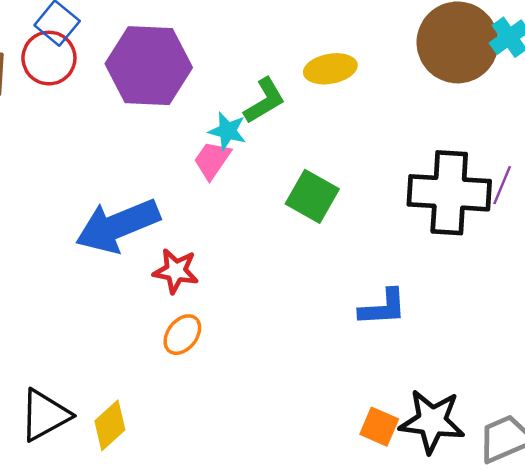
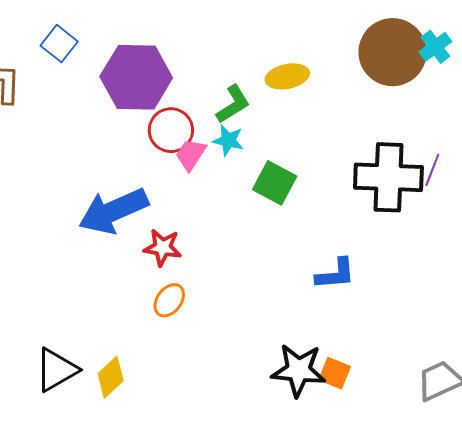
red circle: (49, 58) -> (171, 130), moved
cyan star: (227, 131) -> (228, 140), moved
black star: (432, 421) -> (299, 370), moved

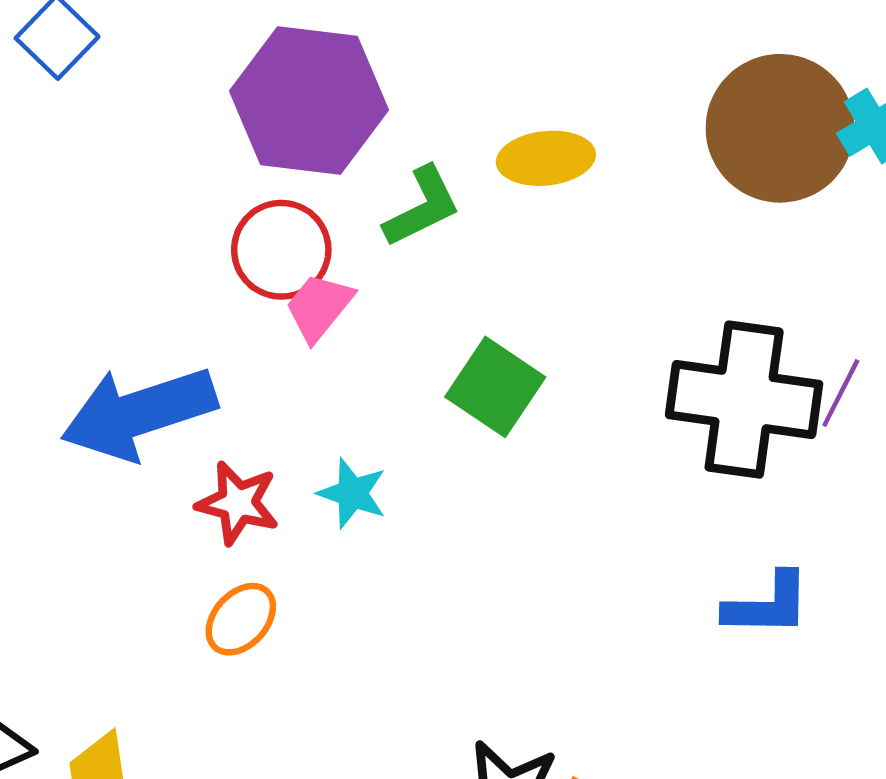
purple hexagon: (136, 77) -> (309, 101), moved
cyan star: (228, 140) -> (352, 493), moved
blue L-shape: (336, 274) -> (767, 605), moved

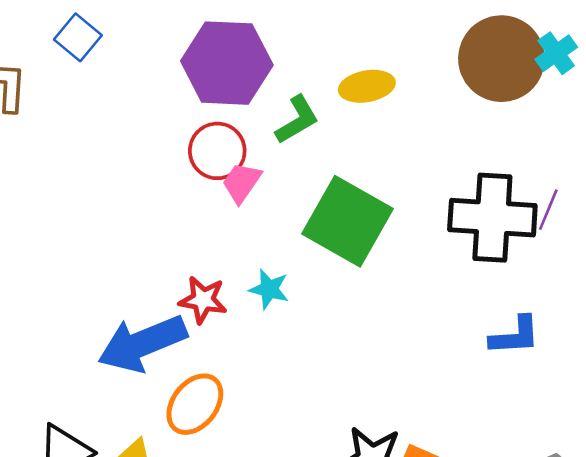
green square: (495, 387) -> (347, 221), size x1.6
blue arrow: (139, 413) -> (142, 343), moved
orange ellipse: (241, 619) -> (195, 404), moved, size x1.4

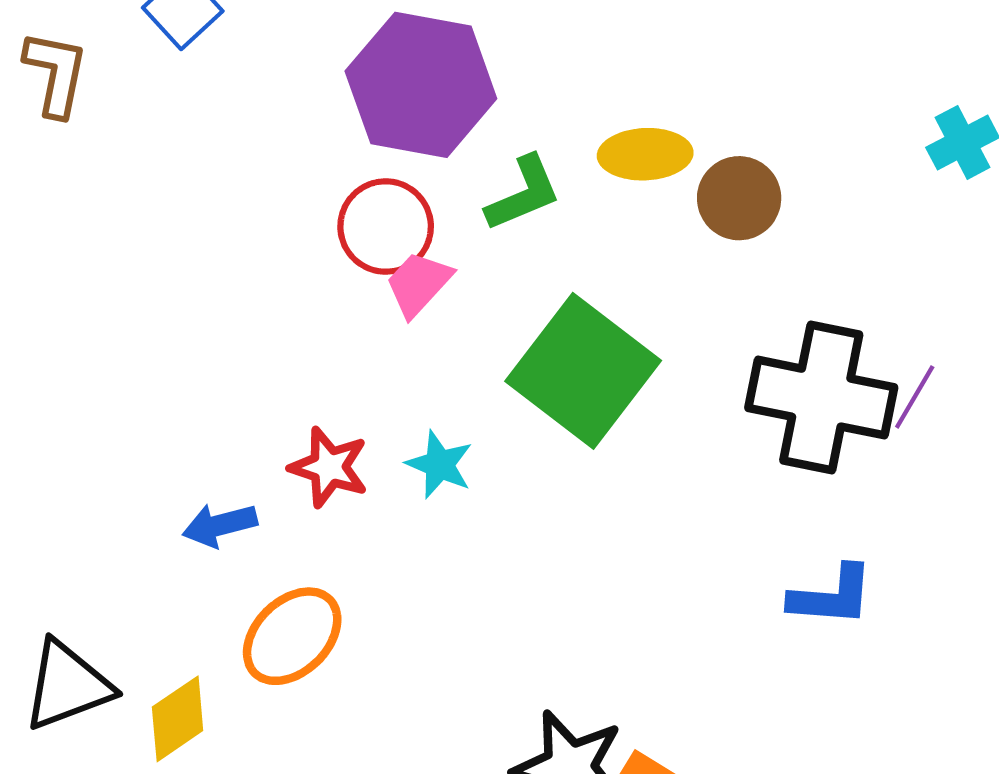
brown circle: (501, 59) -> (739, 198), moved, size x0.6
blue arrow: (142, 343) -> (220, 525), size x0.5

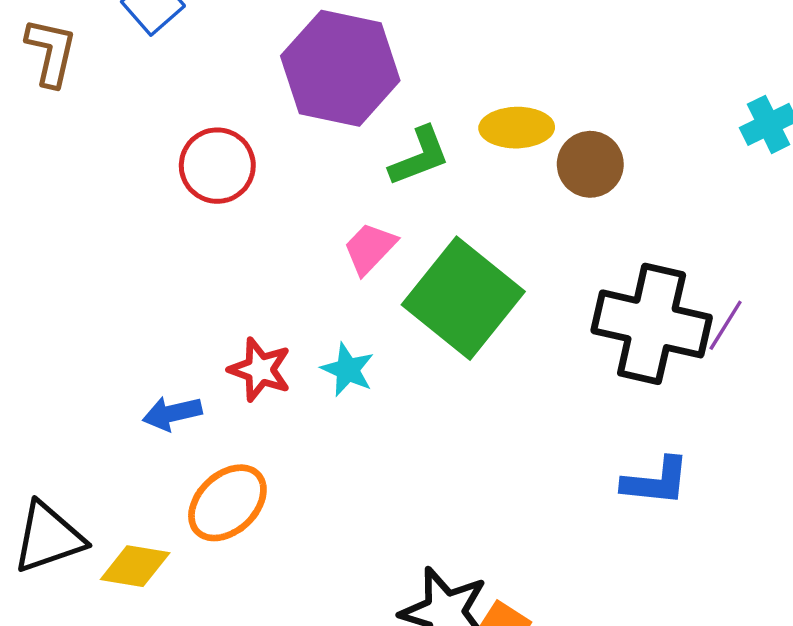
red circle: (386, 227) -> (217, 166), moved
pink trapezoid: (418, 284) -> (370, 248), moved
yellow diamond: (178, 719) -> (135, 566), turned 42

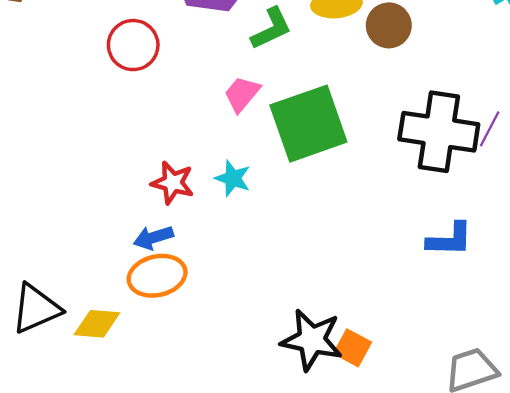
green square: (463, 298) -> (308, 124), turned 36
blue arrow: (172, 413) -> (153, 238), moved
orange ellipse: (227, 503) -> (157, 276), turned 34

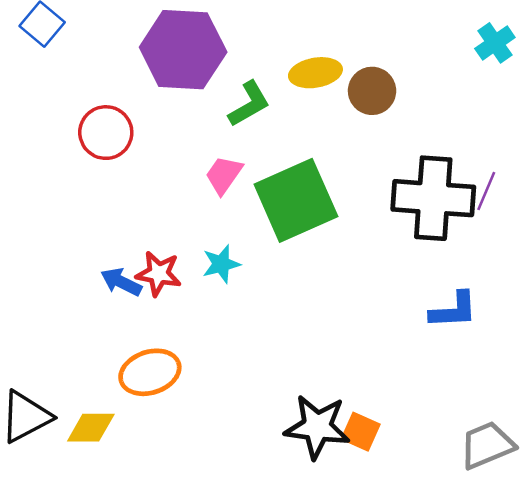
cyan star: (233, 178) -> (221, 264), turned -30
blue arrow: (153, 238) -> (121, 282), moved, turned 48

